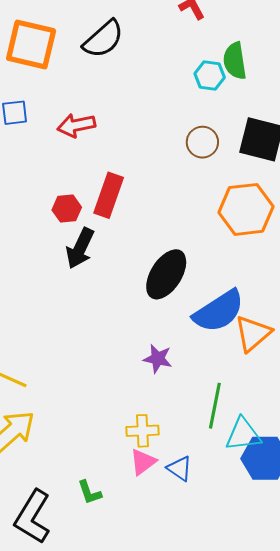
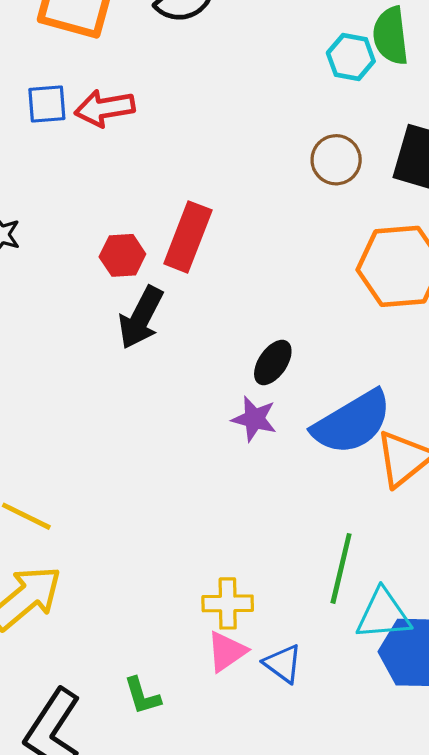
red arrow: (76, 125) -> (105, 108), moved
black ellipse: (166, 274) -> (273, 362), size x0.6
purple star: (158, 359) -> (254, 419), moved

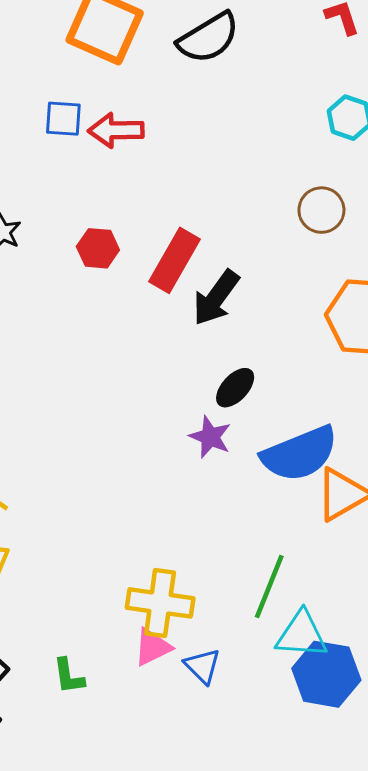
red hexagon: (122, 255) -> (98, 248), moved
black arrow: (141, 318) -> (216, 298), moved
yellow cross: (228, 603) -> (160, 603), size x1.4

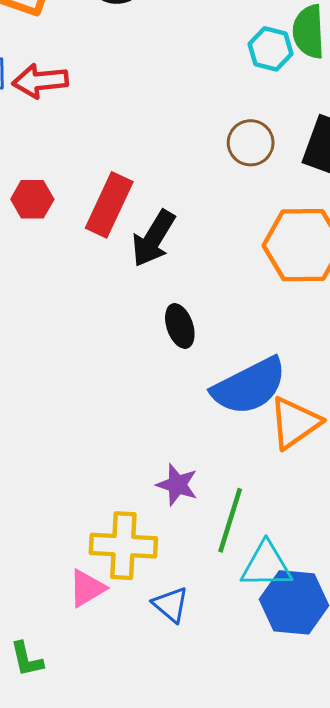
black ellipse: (235, 388) -> (180, 326), turned -57
purple star: (210, 437) -> (177, 485), moved
pink triangle: (152, 647) -> (87, 588), moved
green L-shape: (69, 676) -> (27, 659), moved

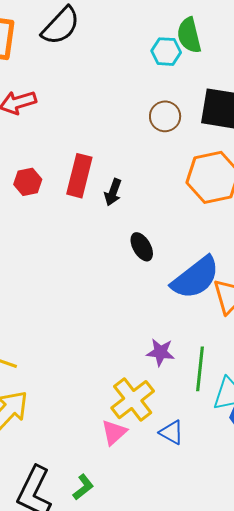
black arrow: (153, 238) -> (113, 192), size x0.7
yellow cross: (123, 546) -> (133, 400), turned -30
green L-shape: (27, 659) -> (83, 487), turned -104

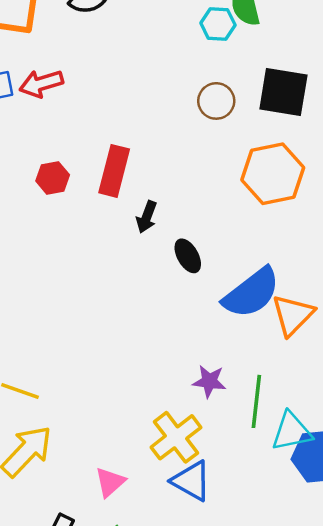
black arrow: (113, 192) -> (147, 217), moved
pink triangle: (114, 432) -> (110, 482), moved
blue triangle: (172, 432) -> (191, 481), moved, size x1.4

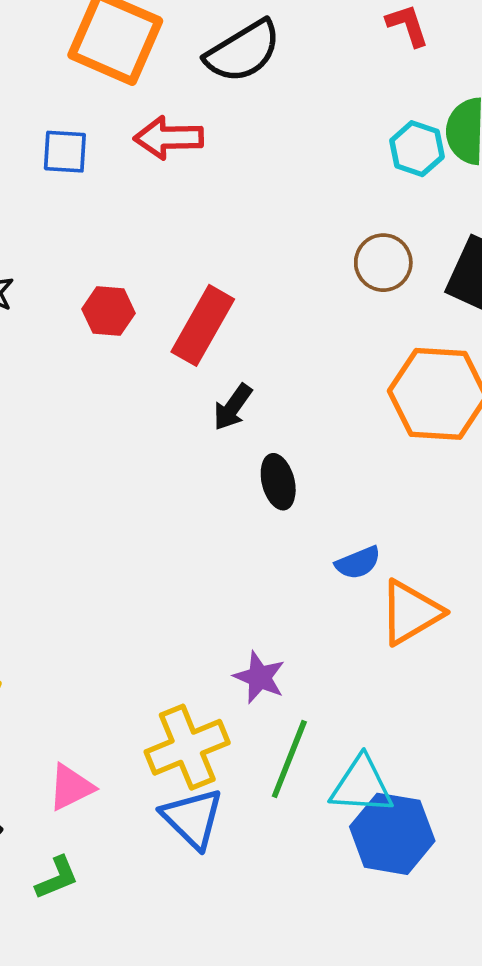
red arrow: (41, 84) -> (169, 138), moved
blue semicircle: (251, 293) -> (358, 563), size x0.5
green line: (256, 401) -> (289, 759), moved

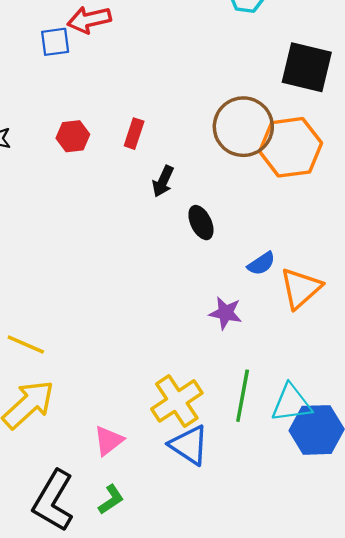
blue square: (65, 152) -> (55, 42), moved
brown circle: (383, 263) -> (243, 127), moved, size x1.6
red rectangle: (203, 325) -> (134, 134), size x0.6
purple star: (259, 677) -> (226, 313), moved

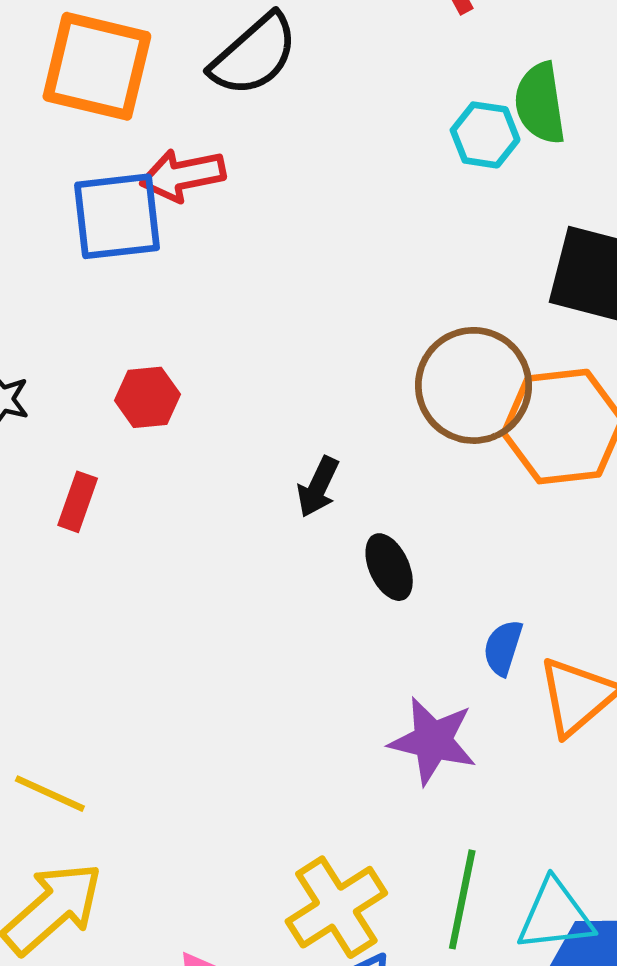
blue square: (55, 42) -> (117, 216), size x1.6
red rectangle: (134, 134) -> (78, 502), moved
blue semicircle: (261, 264) -> (503, 648), turned 140
purple star: (226, 313) -> (433, 741), size x1.4

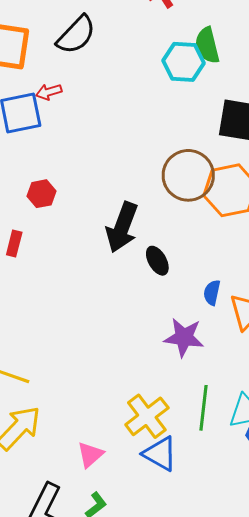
cyan hexagon: (485, 135) -> (184, 62), size x1.4
red arrow: (183, 175) -> (49, 92), size x0.7
black arrow: (318, 487) -> (122, 227), size x1.8

